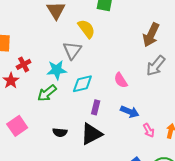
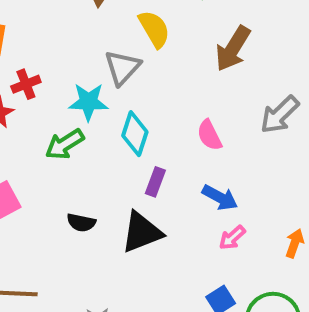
brown arrow: (151, 35) -> (233, 49), moved
cyan diamond: (82, 84) -> (135, 134), turned -65
pink arrow: (149, 130) -> (232, 238), moved, turned 72

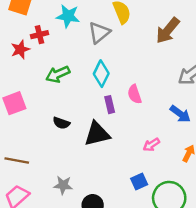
cyan star: (88, 102) -> (68, 16), moved
pink semicircle: (209, 135) -> (134, 94), moved
purple rectangle: (155, 182) -> (110, 105), turned -42
blue arrow: (220, 197) -> (180, 114), moved

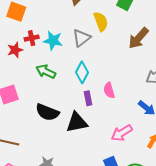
cyan star: (68, 16) -> (53, 41), moved
green arrow: (58, 74) -> (46, 72), turned 48
black semicircle: (61, 123) -> (47, 112), size x1.6
pink arrow: (151, 145) -> (122, 133), size x1.5

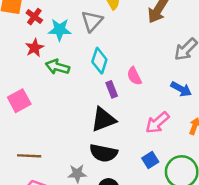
red cross: (32, 38) -> (34, 17), moved, turned -32
red star: (15, 50) -> (35, 48), moved
black semicircle: (47, 112) -> (104, 153), moved

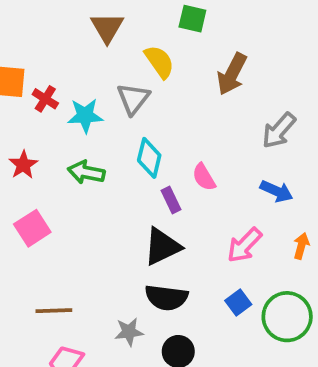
red star: (35, 48) -> (23, 165), moved

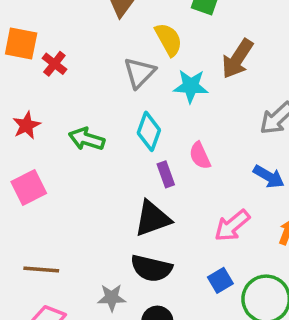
cyan star: (85, 116) -> (191, 86), moved

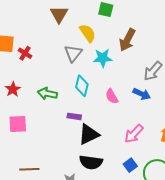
purple rectangle: (166, 174) -> (74, 116), moved, turned -56
blue arrow: (269, 177) -> (142, 94), moved
pink square: (29, 188) -> (18, 124), turned 30

